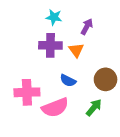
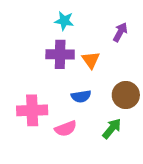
purple arrow: (87, 27) -> (120, 32), moved
blue semicircle: (68, 81) -> (81, 96), turned -35
pink semicircle: (55, 108) -> (66, 129), size x0.7

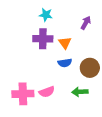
blue semicircle: (81, 96) -> (65, 63), moved
pink cross: (32, 110) -> (23, 94), moved
green arrow: (112, 129) -> (80, 92), turned -133

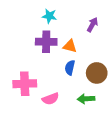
orange triangle: (65, 43) -> (70, 46), turned -40
blue semicircle: (65, 63) -> (70, 68), turned 112
pink cross: (23, 94) -> (25, 84), moved

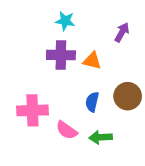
blue semicircle: (70, 68) -> (92, 102), moved
pink semicircle: (51, 99) -> (67, 130), turned 56
green arrow: (86, 99) -> (101, 137), moved

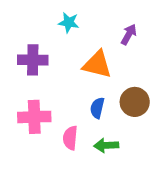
purple cross: (61, 55) -> (33, 60), moved
orange triangle: (92, 61) -> (97, 64), size x1.5
pink semicircle: (67, 130) -> (70, 138), turned 60

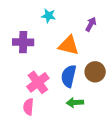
blue semicircle: (97, 108) -> (69, 76), size x1.5
pink cross: (34, 117) -> (38, 82), moved, turned -35
pink semicircle: (70, 138) -> (28, 107), moved

